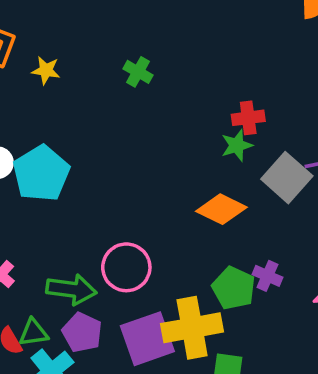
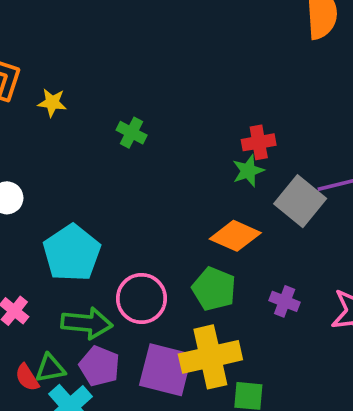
green cross: (138, 72) -> (132, 133), moved
cyan pentagon: (41, 173) -> (72, 253), moved
green pentagon: (234, 288) -> (214, 289), moved
purple square: (147, 339) -> (166, 370), turned 36

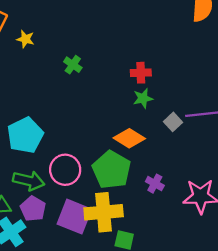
red cross: (259, 142) -> (141, 73), moved
gray square: (300, 201) -> (173, 122), size x0.6
green pentagon: (214, 289) -> (112, 170), size x1.4

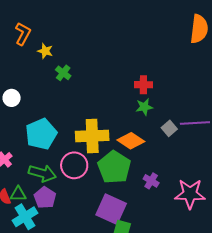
green cross: (73, 65) -> (63, 73), moved
yellow cross: (104, 212) -> (92, 136), moved
purple square: (74, 217) -> (111, 209), moved

